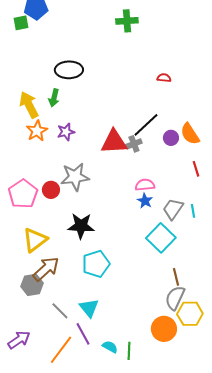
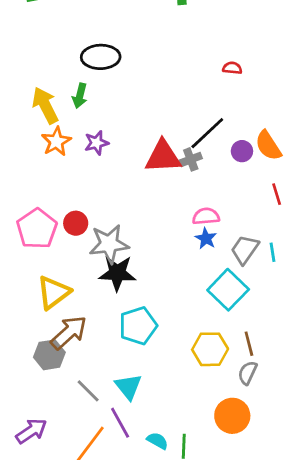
gray star: (75, 177) -> (109, 244), moved
gray semicircle: (175, 298) -> (248, 373), size x0.7
yellow hexagon: (190, 314) -> (210, 349), moved

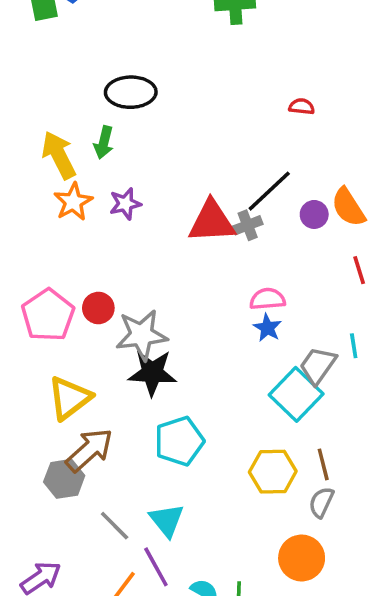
gray trapezoid: (245, 250) -> (318, 366), moved

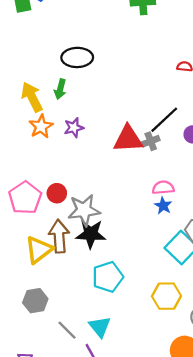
brown arrow: (89, 450) -> (59, 236), moved, turned -52

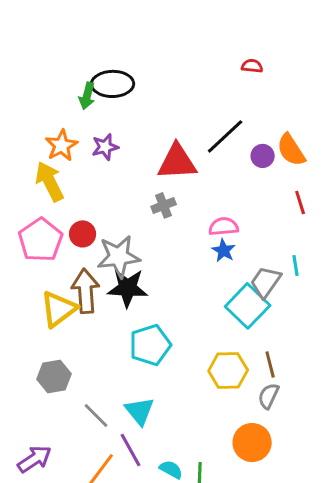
black ellipse: (77, 57) -> (113, 84), moved
yellow arrow: (32, 97) -> (50, 181), moved
gray cross: (151, 141) -> (164, 205), moved

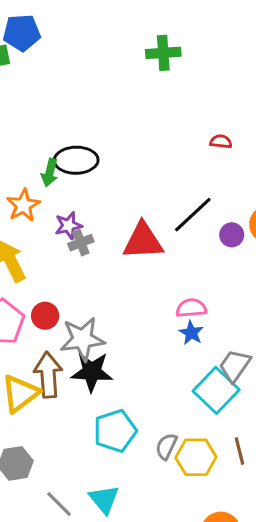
orange star: (62, 145) -> (23, 205), moved
gray cross: (164, 205) -> (81, 243), moved
gray semicircle: (269, 396) -> (166, 446), moved

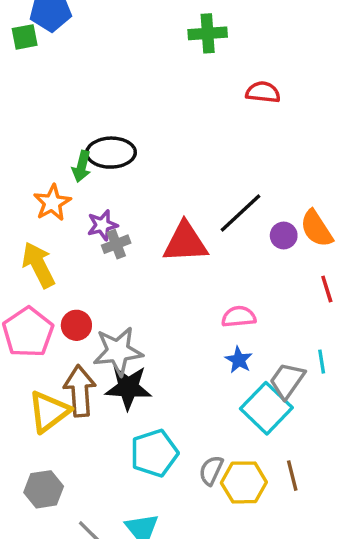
red semicircle: (221, 142) -> (263, 92), moved, size x1.4
blue star: (191, 333) -> (239, 360), moved

